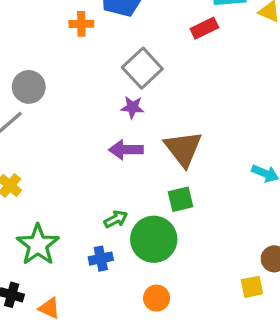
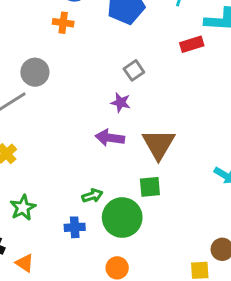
orange cross: (81, 24) -> (63, 23), moved
gray square: (142, 68) -> (134, 70), size x0.6
green star: (38, 245) -> (23, 208), size x0.7

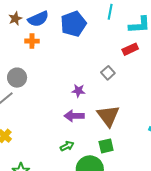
red rectangle: (192, 44) -> (130, 49), moved
gray square: (134, 70) -> (108, 73), moved
green arrow: (92, 196) -> (67, 146), moved

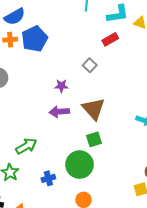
blue pentagon: (73, 24) -> (35, 39), moved
green arrow: (67, 146) -> (26, 146), moved, size x1.5

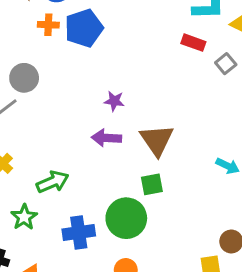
red rectangle: (110, 39) -> (193, 43), turned 42
gray square: (90, 65) -> (226, 64), moved
blue cross: (48, 178) -> (79, 232), size x1.5

